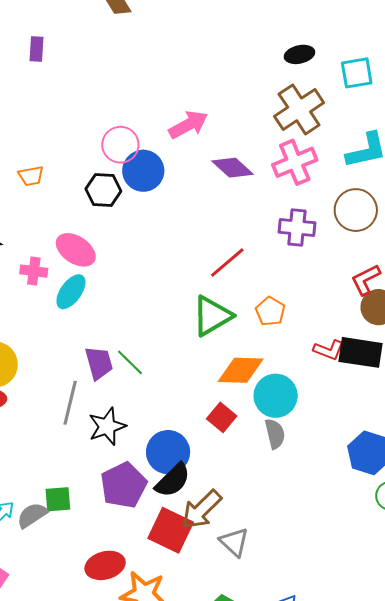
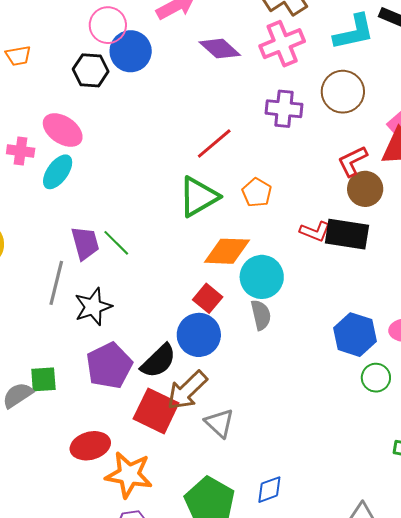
blue circle: (168, 452) -> (199, 335), moved

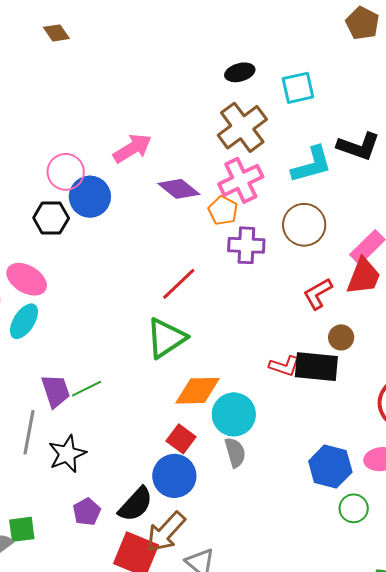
brown circle: (365, 189) -> (341, 337), moved, size x0.7
orange pentagon: (257, 193) -> (223, 210), moved
green line: (116, 243) -> (87, 389), turned -68
purple pentagon: (109, 366) -> (87, 512), size x0.6

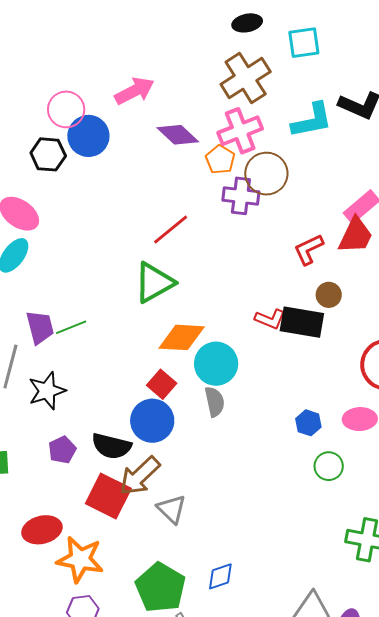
brown circle: (304, 225) -> (266, 174), moved
blue hexagon: (330, 467) -> (308, 423), size x0.6
black semicircle: (136, 504) -> (112, 446), turned 57

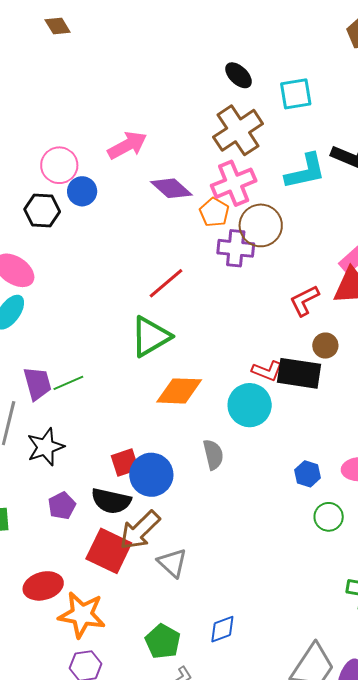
black ellipse: (247, 23) -> (239, 75), turned 56
blue circle: (88, 136) -> (82, 191), size x0.7
cyan circle: (216, 364) -> (250, 405), moved
red square: (162, 384) -> (125, 463), moved, turned 32
green pentagon: (160, 588) -> (163, 641), size x0.7

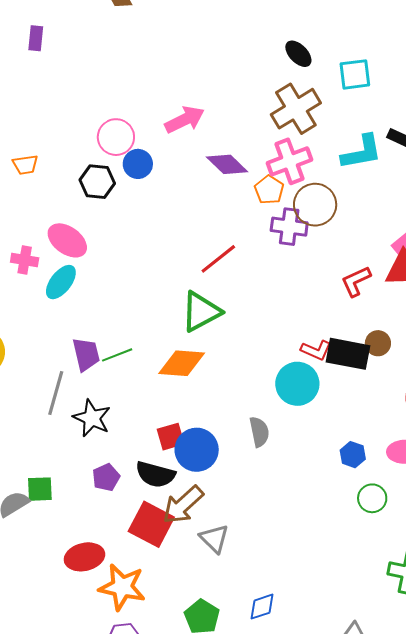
brown circle: (325, 346) -> (378, 343), moved
orange diamond: (179, 391) -> (182, 363), moved
black star: (45, 447) -> (92, 418), turned -30

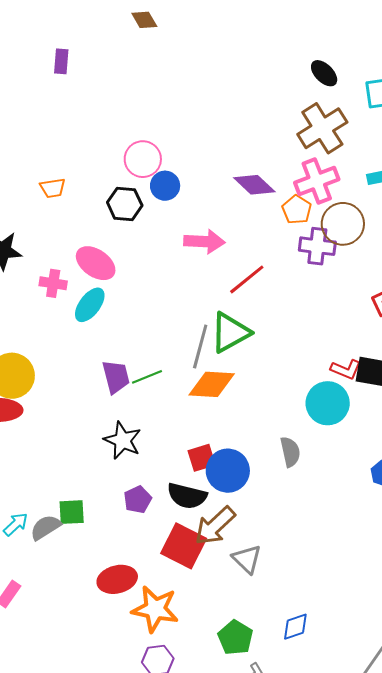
pink arrow: (185, 120) -> (204, 241), moved, turned 30
gray line: (56, 393) -> (200, 346), moved

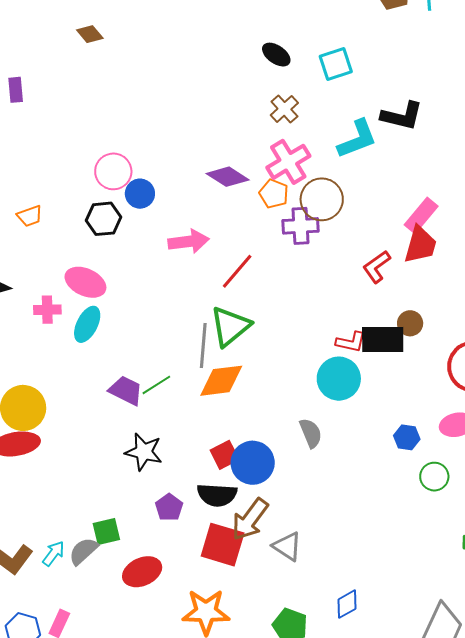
brown cross: (322, 128) -> (284, 109), size x0.6
purple trapezoid: (116, 377) -> (126, 390), turned -39
red ellipse: (117, 579) -> (142, 572), moved

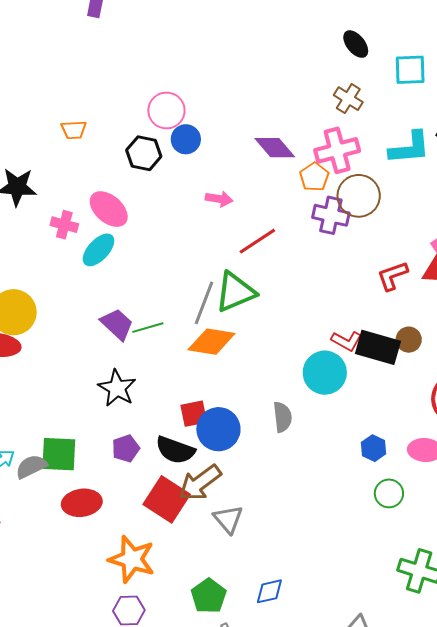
brown cross: (284, 109) -> (348, 99), turned -32
pink arrow: (189, 241) -> (219, 199), size x0.7
green square: (106, 531) -> (59, 454), size x1.4

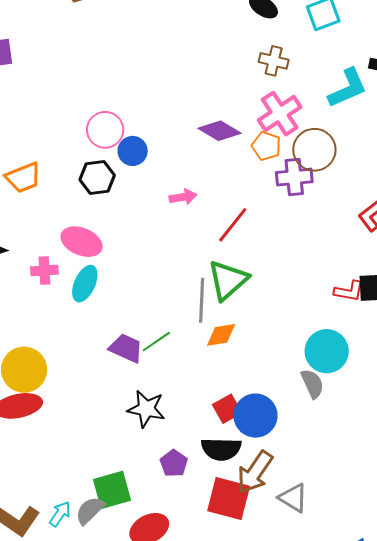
orange trapezoid: (74, 130) -> (23, 178), size x1.4
orange diamond: (211, 342) -> (221, 335), size x0.7
cyan circle: (325, 373) -> (327, 351), moved

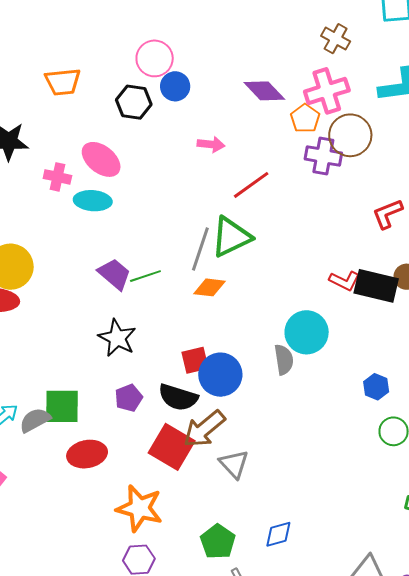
cyan ellipse: (85, 284) -> (93, 201), turned 54

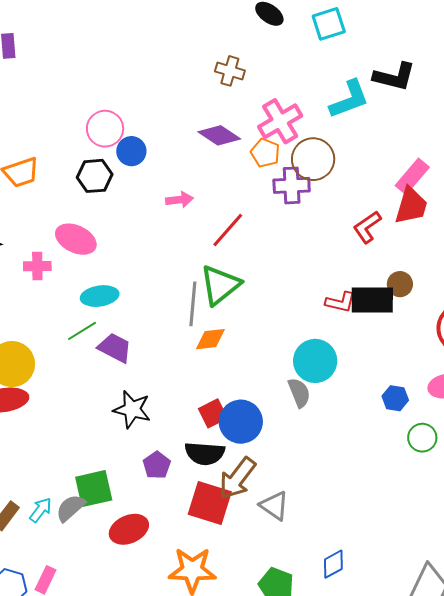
brown cross: (336, 39) -> (230, 71), moved
cyan ellipse: (93, 201) -> (100, 296), moved
green line: (145, 276) -> (82, 331), moved

